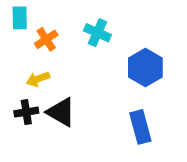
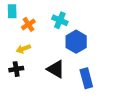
blue hexagon: (145, 67) -> (76, 42), moved
black triangle: (61, 112) -> (56, 69), moved

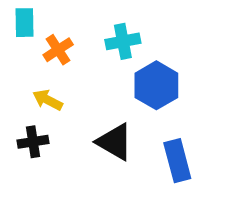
cyan cross: (60, 20) -> (123, 41), turned -35
yellow arrow: (23, 49) -> (48, 100), turned 48

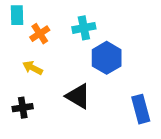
black cross: (33, 142) -> (23, 108), moved
blue rectangle: (177, 161) -> (141, 109), moved

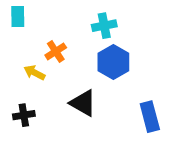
cyan cross: (84, 28) -> (104, 26), moved
orange cross: (40, 34) -> (56, 51), moved

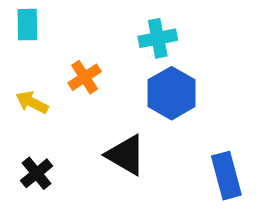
yellow arrow: (34, 73) -> (32, 102), moved
black cross: (24, 115) -> (37, 173), turned -30

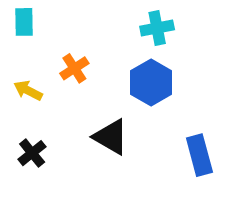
cyan cross: (158, 38) -> (157, 28), moved

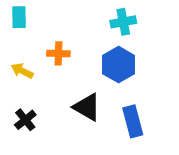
orange cross: (74, 68) -> (58, 53), turned 35
blue rectangle: (199, 155) -> (133, 121), moved

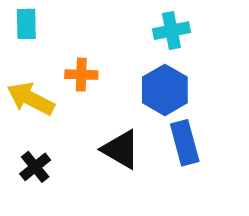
yellow arrow: (22, 71) -> (31, 99), size x1.5
blue rectangle: (133, 121) -> (185, 143), moved

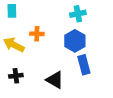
black triangle: (121, 149) -> (55, 80), moved
black cross: (35, 167) -> (16, 76), turned 32

